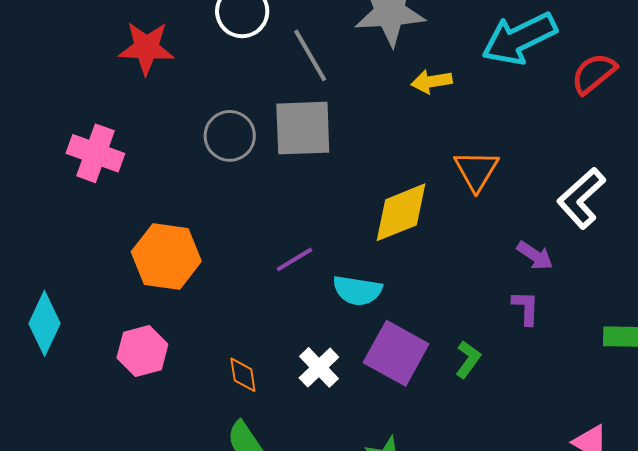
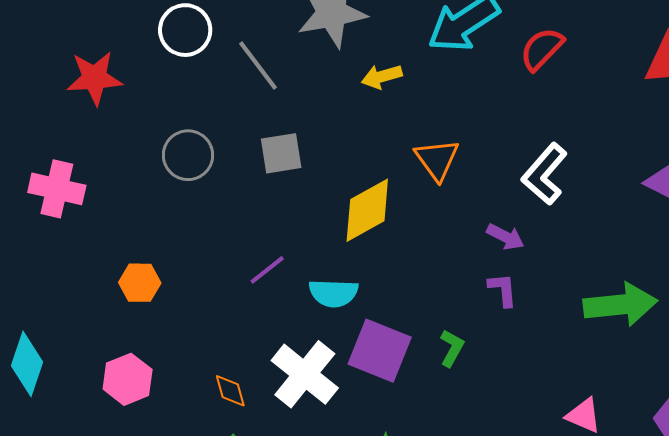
gray square: (303, 128) -> (281, 153), moved, size x0.7
orange hexagon: (166, 257) -> (140, 283), size x0.6
white cross: (319, 367) -> (305, 374), size x1.6

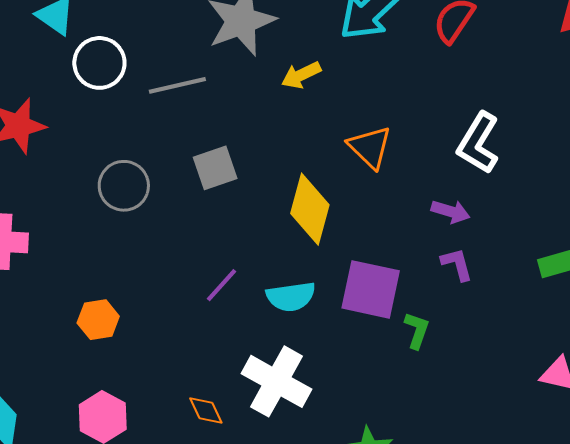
gray line: (258, 65) -> (177, 85), turned -56
yellow diamond: (367, 210) -> (310, 209), turned -36
purple square: (380, 351) -> (371, 289), moved

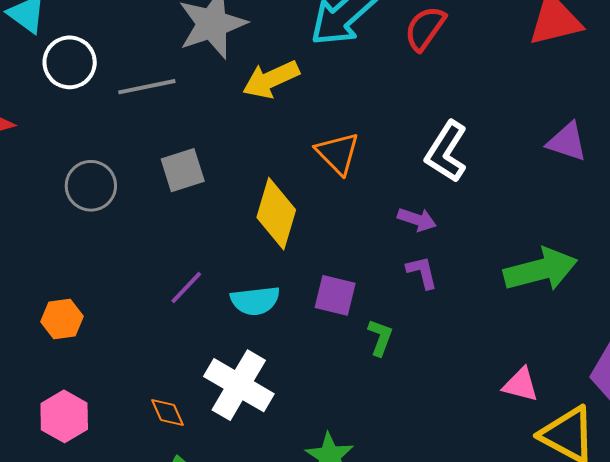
yellow arrow: (301, 75) -> (271, 79), size x1.4
purple square: (371, 289) -> (335, 295), size x0.7

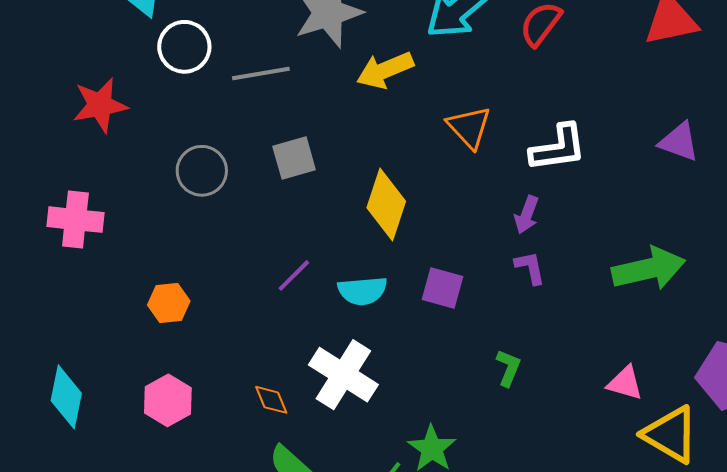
white L-shape: (446, 152) -> (558, 148), turned -132
orange triangle: (338, 153) -> (469, 127), moved
purple arrow: (417, 220) -> (527, 215), turned 90
green L-shape: (380, 338) -> (508, 368), moved

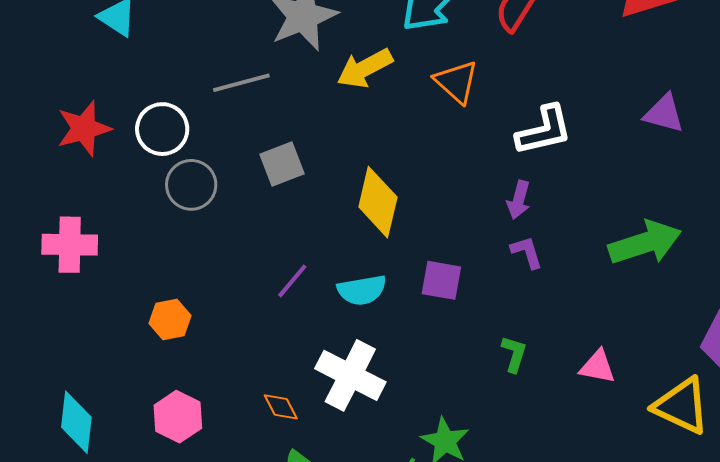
white circle: (184, 47) -> (162, 129), moved
orange triangle: (469, 127) -> (456, 82), moved
pink triangle: (625, 383) -> (598, 367), moved

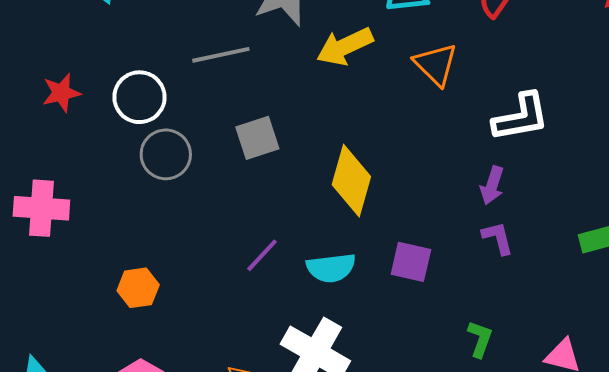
red star: (84, 128) -> (61, 93), size x0.7

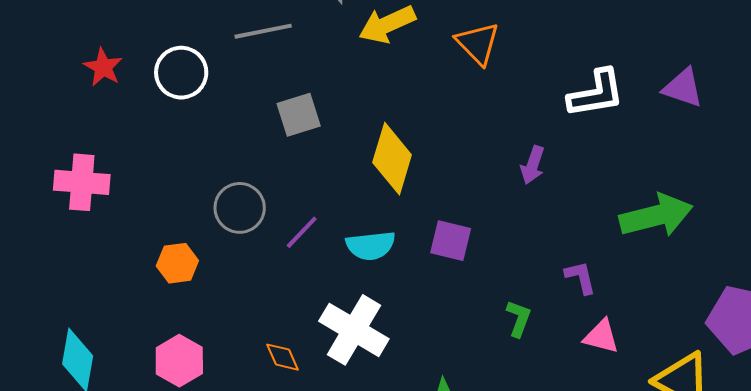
red star: (61, 93) -> (103, 67), turned -30
white L-shape: (521, 117) -> (596, 93), moved
gray circle: (166, 154) -> (240, 208), moved
purple L-shape: (498, 238) -> (581, 277), moved

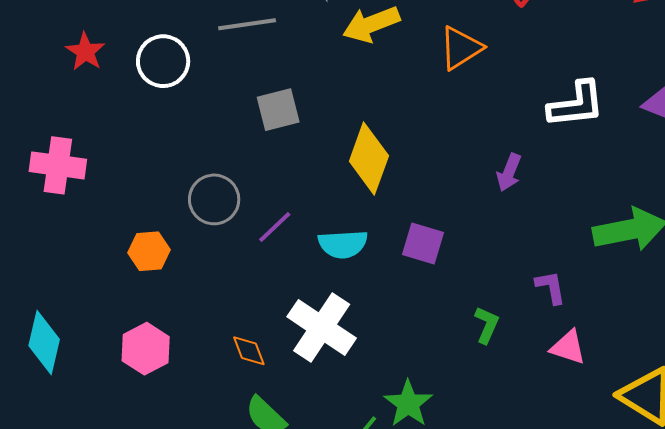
orange triangle: (478, 43) -> (461, 48), turned 39

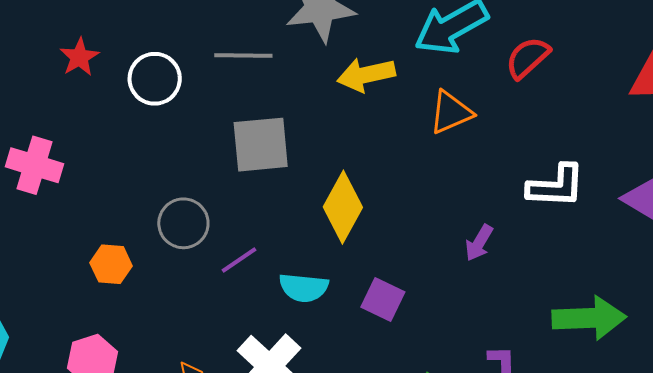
gray square: (278, 110) -> (261, 145), size x1.4

